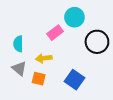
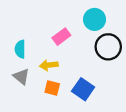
cyan circle: (74, 17) -> (95, 19), moved
orange square: (39, 79) -> (52, 88), moved

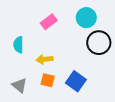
pink rectangle: (61, 37) -> (49, 22), moved
gray triangle: (21, 77) -> (19, 85), moved

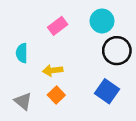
orange square: (48, 80) -> (56, 95), turned 32
blue square: (76, 81) -> (107, 91), moved

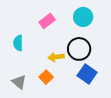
black circle: (117, 51) -> (79, 49), moved
yellow arrow: (53, 70) -> (56, 57), moved

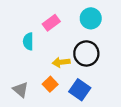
cyan semicircle: (18, 43) -> (28, 41), moved
blue square: (87, 74) -> (80, 90), moved

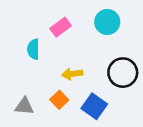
black circle: (86, 53) -> (123, 73), moved
gray triangle: (21, 90) -> (24, 106), turned -35

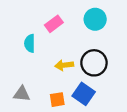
black circle: (123, 73) -> (94, 63), moved
orange square: (59, 100) -> (57, 100), moved, turned 35

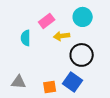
yellow arrow: (64, 65) -> (62, 36), moved

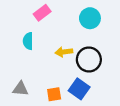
pink rectangle: (47, 21) -> (42, 13), moved
yellow arrow: (62, 36) -> (64, 52), moved

